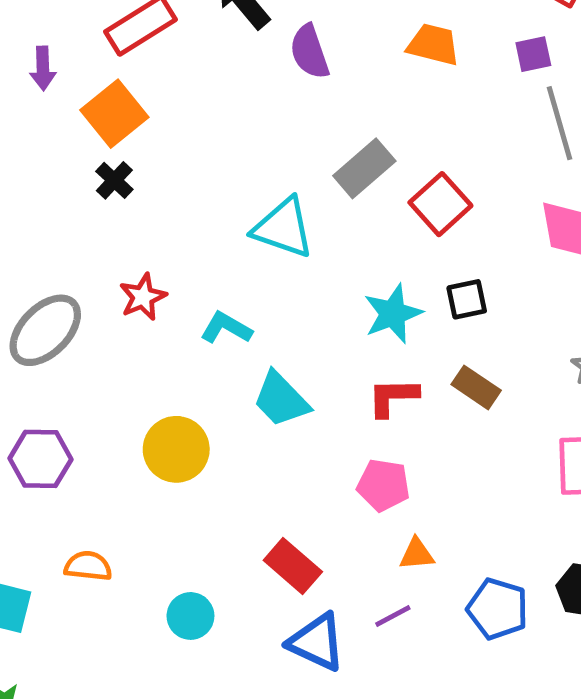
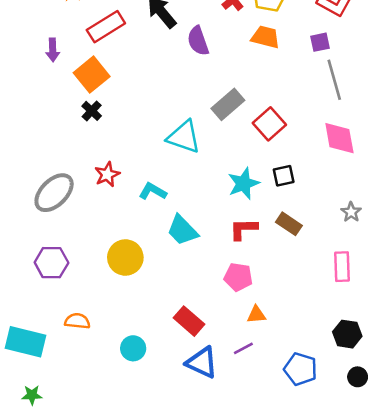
blue pentagon: (498, 609) -> (301, 369), moved

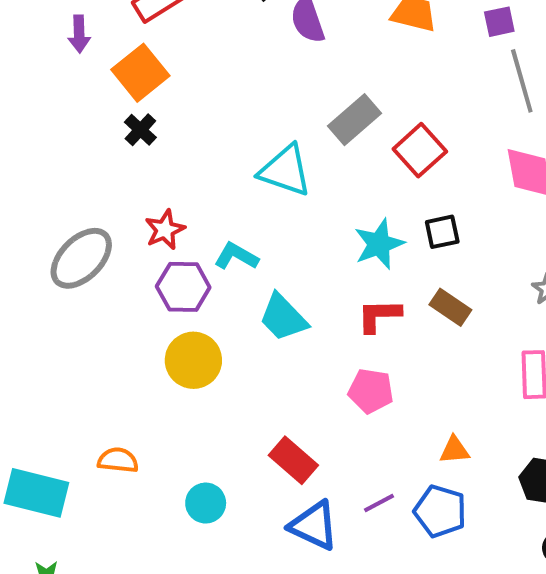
purple hexagon: (51, 263) -> (183, 287), moved
orange triangle: (256, 315) -> (454, 450), moved
blue pentagon: (301, 369) -> (440, 511), moved

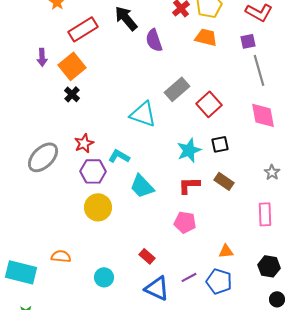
purple arrow: (79, 34) -> (42, 57), moved
red rectangle: (293, 460) -> (147, 256), size x0.7

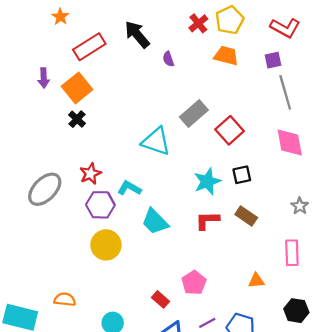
purple semicircle: (154, 40) -> (168, 59), size x0.6
pink pentagon: (185, 222) -> (194, 283), moved, turned 30
orange triangle: (226, 251) -> (256, 281), moved

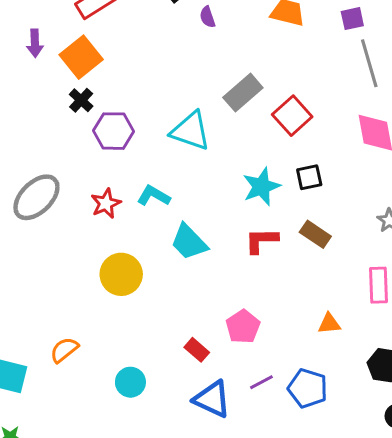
red star: (90, 174) -> (106, 203), moved
purple hexagon: (100, 205) -> (113, 131), moved
orange semicircle: (65, 299) -> (64, 350), turned -45

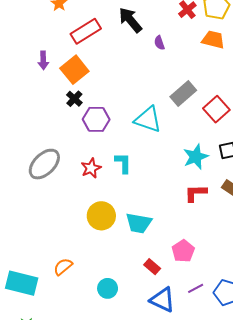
cyan L-shape: (154, 196) -> (123, 163), turned 60
cyan trapezoid: (189, 242) -> (139, 223), moved, turned -36

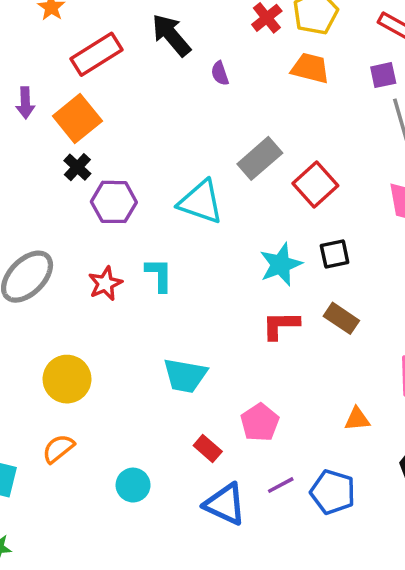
yellow circle: (101, 216) -> (67, 379), moved

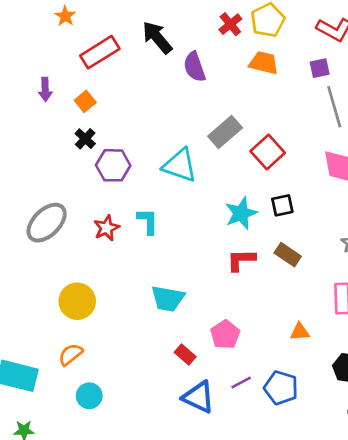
purple semicircle: (220, 73) -> (194, 67), size x1.6
orange square: (77, 119) -> (85, 101), size x0.6
cyan circle: (133, 485) -> (89, 396), moved

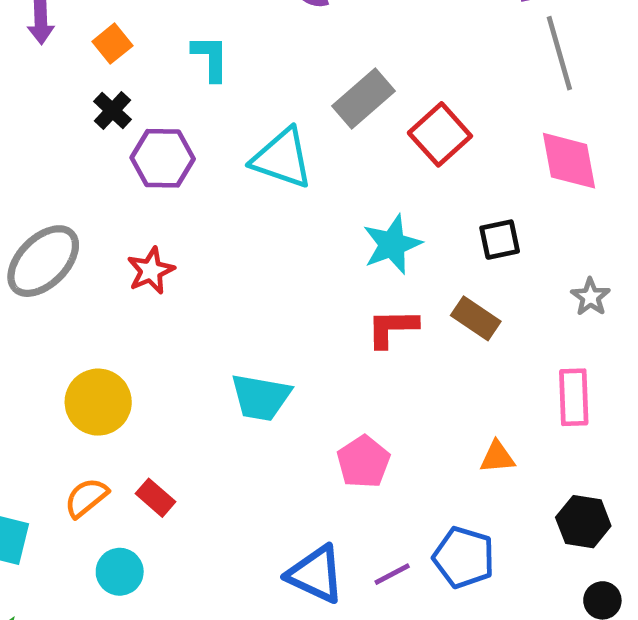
black square: (282, 205) -> (500, 240), moved
cyan L-shape: (148, 221) -> (210, 58), moved
red rectangle: (185, 354) -> (156, 498), moved
purple line: (241, 382) -> (392, 574), moved

